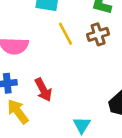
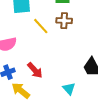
brown cross: (98, 34) -> (64, 21), turned 35

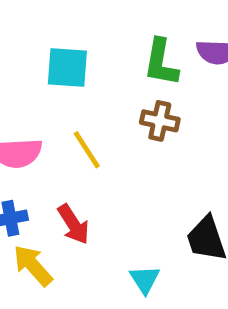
yellow line: (41, 26) -> (87, 150), moved

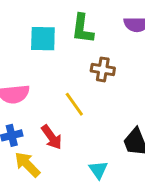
green L-shape: (161, 62) -> (83, 29), moved
yellow line: (87, 150) -> (74, 104), moved

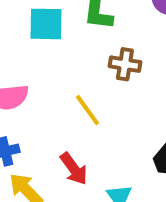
red arrow: (52, 137) -> (74, 169), moved

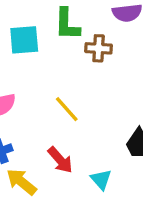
brown cross: (125, 64) -> (99, 48), moved

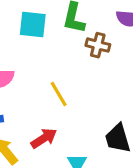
red arrow: (60, 160) -> (44, 138), turned -92

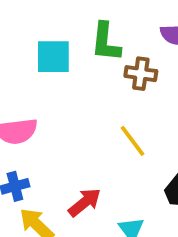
yellow line: (59, 94) -> (132, 141), moved

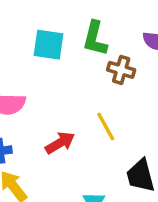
red arrow: (85, 202) -> (60, 143), moved

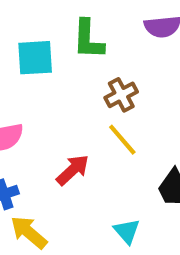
brown cross: (121, 70) -> (121, 95), moved, turned -32

